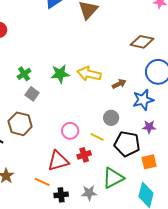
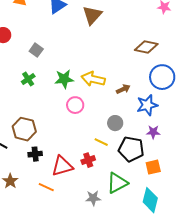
gray square: (32, 94) -> (36, 50), moved
pink circle: (70, 131) -> (75, 105), moved
black cross: (61, 195) -> (35, 154), moved

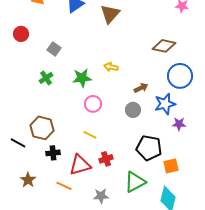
yellow arrow: (93, 79) -> (111, 67), moved, size x0.6
gray circle: (115, 123) -> (133, 110), moved
purple star: (153, 132) -> (179, 124), moved
yellow line: (101, 142) -> (90, 135), moved
gray star: (93, 198) -> (101, 196), moved

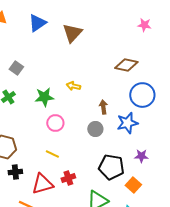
brown arrow: (141, 88) -> (103, 107), turned -72
purple star: (179, 124) -> (141, 156), moved
orange square: (171, 166) -> (133, 185), turned -35

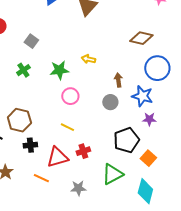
blue star: (127, 123) -> (142, 96), turned 30
purple star: (141, 156) -> (149, 119), moved
black pentagon: (111, 167) -> (126, 140), turned -30

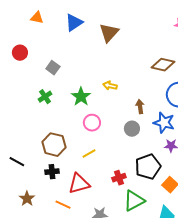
green star: (59, 70) -> (81, 97), turned -30
brown hexagon: (19, 120) -> (54, 145), moved
yellow line: (67, 127) -> (89, 154), turned -56
red cross: (83, 151) -> (119, 178), moved

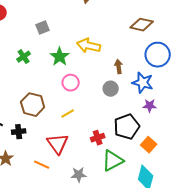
gray square: (53, 68) -> (43, 28), moved, turned 32
yellow arrow: (110, 86) -> (89, 46), size x1.6
black cross: (52, 172) -> (19, 132), moved
red triangle: (79, 184) -> (58, 144), turned -50

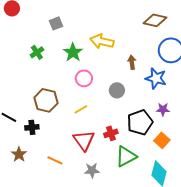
gray circle: (111, 89) -> (117, 90), moved
purple star: (150, 106) -> (163, 109), moved
red triangle: (58, 144) -> (84, 140), moved

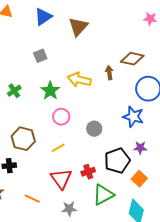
gray square: (56, 23) -> (40, 56), moved
brown arrow: (132, 62) -> (109, 73), moved

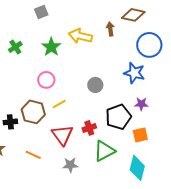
pink circle: (61, 117) -> (46, 80), moved
brown hexagon: (23, 139) -> (33, 112), moved
orange square: (139, 179) -> (140, 135), turned 35

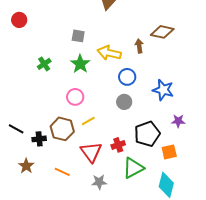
gray square: (41, 12) -> (78, 36), moved, turned 32
blue circle: (149, 45) -> (127, 77), moved, size x0.7
purple star: (141, 104) -> (178, 121), moved

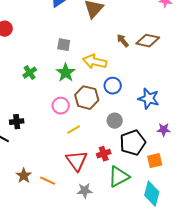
brown arrow: (139, 46) -> (123, 41), moved, turned -32
gray circle: (124, 102) -> (115, 121), moved
brown hexagon: (62, 129) -> (87, 98), moved
black cross: (39, 139) -> (17, 122), moved
brown star: (26, 166) -> (24, 176), moved

